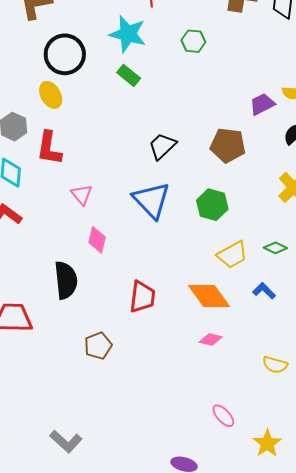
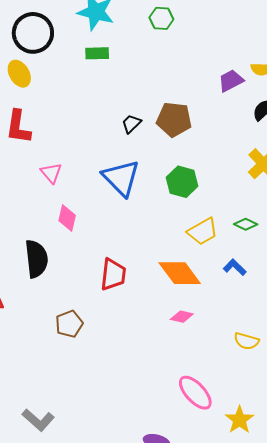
green rectangle: (129, 75) -> (97, 53), turned -40
brown pentagon: (228, 145) -> (174, 119), moved
black trapezoid: (162, 146) -> (131, 124), size x0.7
pink ellipse: (223, 416) -> (195, 393), size x1.5

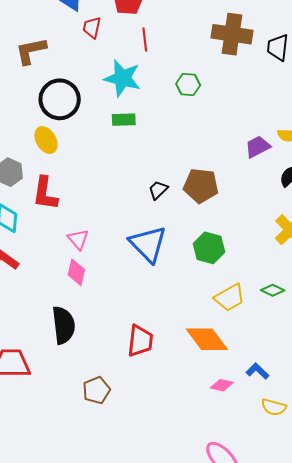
pink diamond: (67, 218) -> (76, 272), moved
blue L-shape: (235, 267) -> (258, 371), moved
pink diamond: (182, 317) -> (222, 385), moved

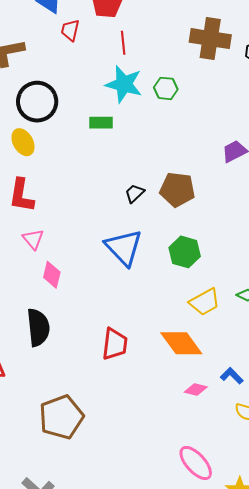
cyan star: (122, 78) -> (124, 84), moved
pink triangle: (78, 239) -> (33, 239), moved
brown pentagon: (96, 390) -> (61, 417), moved, size x1.6

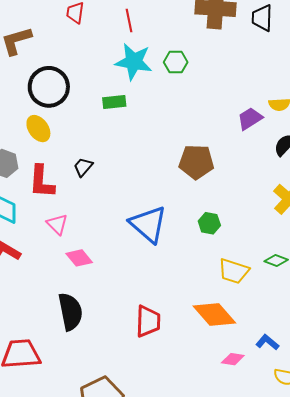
black trapezoid: (135, 193) -> (83, 167), moved
green hexagon: (185, 252) -> (209, 223), size x0.7
pink diamond: (52, 275) -> (79, 258), turned -48
yellow trapezoid: (205, 302) -> (234, 271), turned 52

